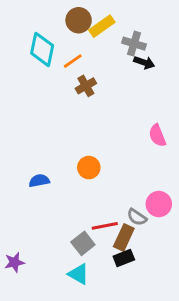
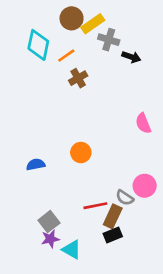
gray cross: (134, 44) -> (109, 40), moved
gray square: (83, 243) -> (49, 222), moved
purple star: (14, 262) -> (50, 239), moved

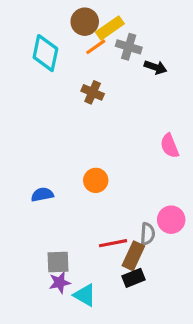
orange line: (66, 56) -> (96, 47), moved
brown cross: (78, 78) -> (93, 92), turned -36
gray semicircle: (125, 198) -> (148, 234), turned -120
gray square: (49, 222) -> (58, 262), turned 36

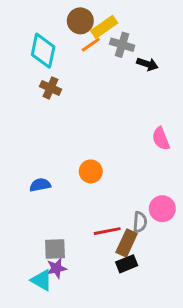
brown cross: (93, 92) -> (51, 88), moved
cyan triangle: (85, 295) -> (42, 280), moved

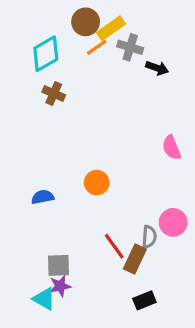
cyan diamond: (43, 51) -> (46, 54), turned 48
red line: (107, 231) -> (114, 246), turned 65
black rectangle: (127, 264) -> (144, 300), moved

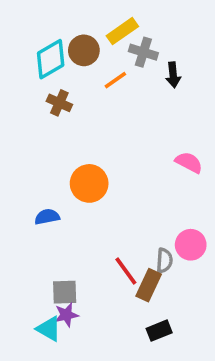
brown circle: (86, 22) -> (84, 50), moved
orange line: (97, 47) -> (115, 80), moved
black arrow: (157, 68) -> (173, 75), turned 65
pink semicircle: (172, 148) -> (189, 162), turned 140
orange circle: (97, 183) -> (89, 183), moved, size x1.4

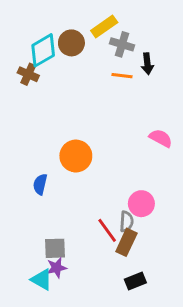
orange line: (115, 80) -> (122, 76), moved, turned 42
brown cross: (59, 103) -> (28, 74), moved
blue semicircle: (47, 217) -> (40, 184), turned -66
pink circle: (191, 245) -> (141, 204), moved
gray semicircle: (164, 261) -> (126, 222), moved

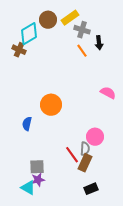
brown circle: (71, 43) -> (48, 20), moved
orange line: (122, 76) -> (82, 51), turned 48

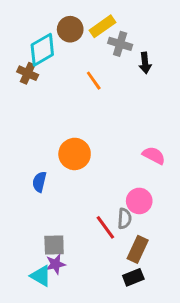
orange line: (82, 51) -> (94, 81), moved
pink semicircle: (108, 93) -> (154, 155), moved
brown rectangle: (85, 163) -> (138, 249), moved

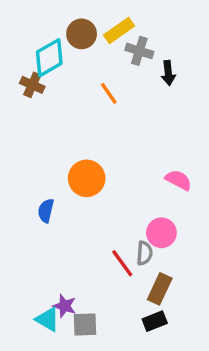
gray square: (54, 245) -> (85, 325), moved
purple star: (55, 264) -> (65, 306), turned 30

